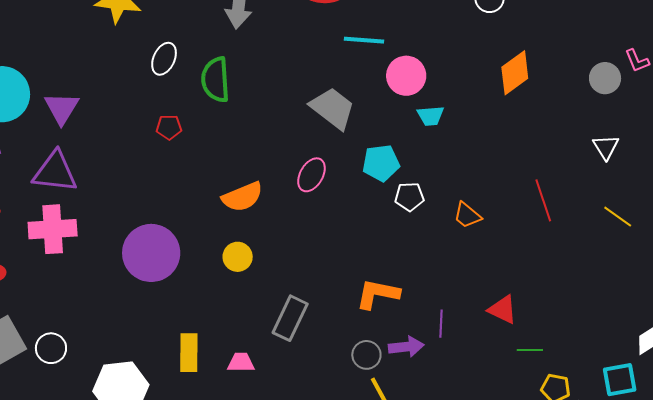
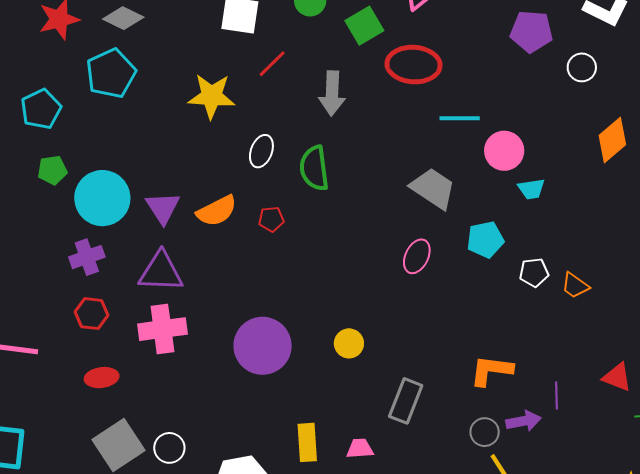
orange semicircle: (242, 197) -> (217, 211), moved
white pentagon: (409, 197) -> (534, 272), moved

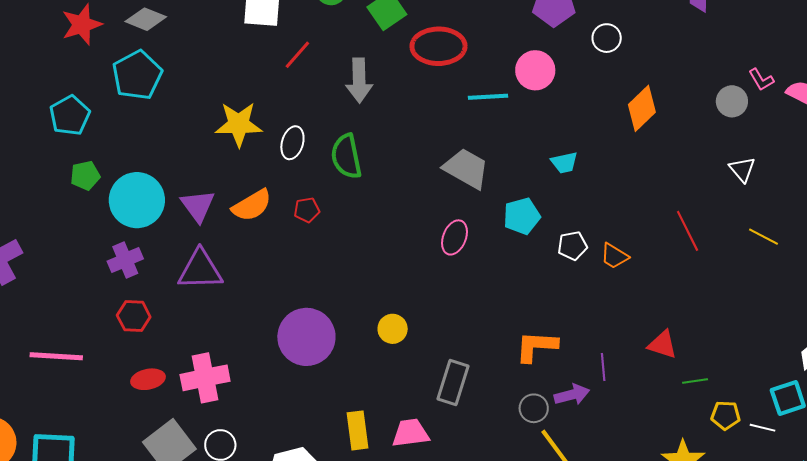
yellow star: (212, 96) -> (239, 124), moved
pink circle: (504, 151) -> (535, 70), moved
pink cross: (162, 329) -> (205, 378), moved
pink trapezoid: (360, 449) -> (410, 433), size x1.4

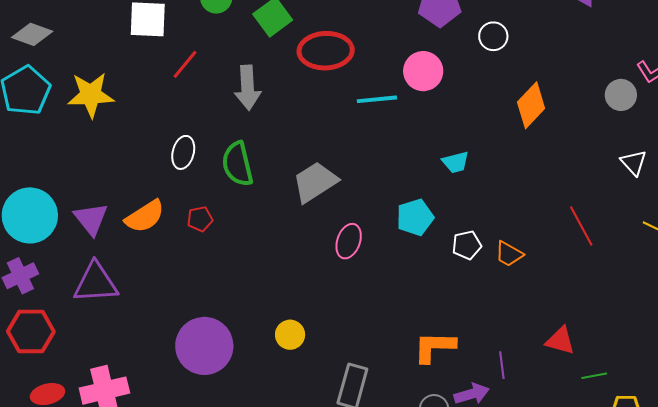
yellow star: (239, 124) -> (91, 95), moved
gray trapezoid: (466, 169) -> (315, 182), moved, turned -60
red hexagon: (134, 316) -> (31, 331), size x1.4

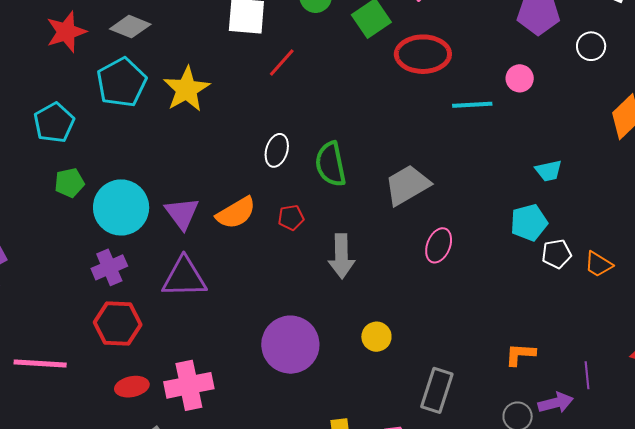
pink circle: (423, 71) -> (520, 78), size x0.7
gray arrow: (248, 88) -> (341, 256), moved
yellow star: (91, 95) -> (186, 89), turned -30
cyan pentagon: (415, 217) -> (529, 222), moved
orange L-shape: (434, 347) -> (520, 354), size x0.7

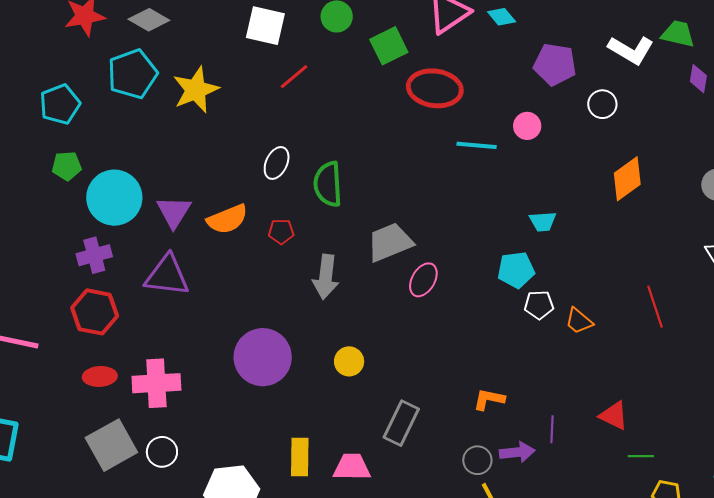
gray trapezoid: (407, 185) -> (390, 242), moved

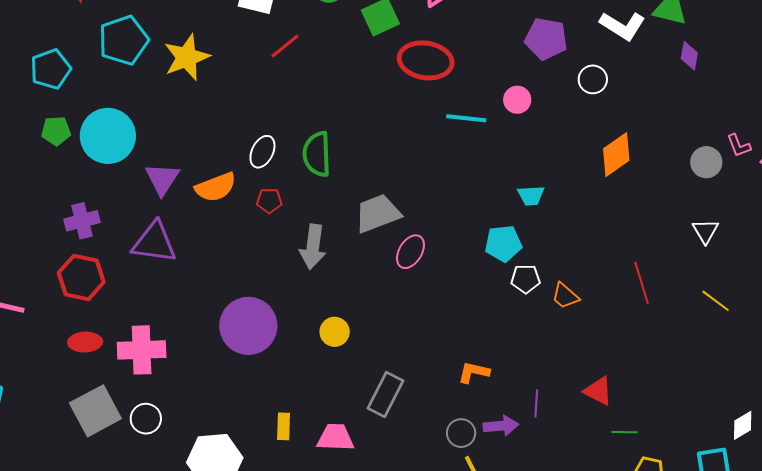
white ellipse: (277, 163) -> (262, 152), moved
cyan circle: (114, 198) -> (108, 136), moved
yellow rectangle: (300, 457) -> (284, 426), size x0.7

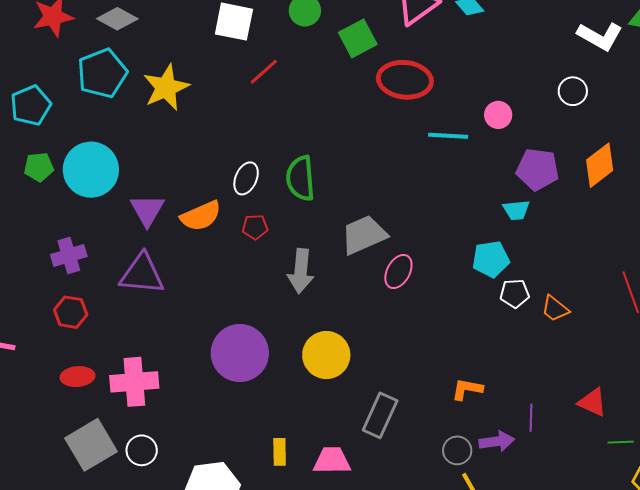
purple pentagon: (546, 39) -> (538, 169), moved
red hexagon: (81, 277) -> (71, 312), size x0.7
yellow circle: (335, 332) -> (326, 355), size x1.6

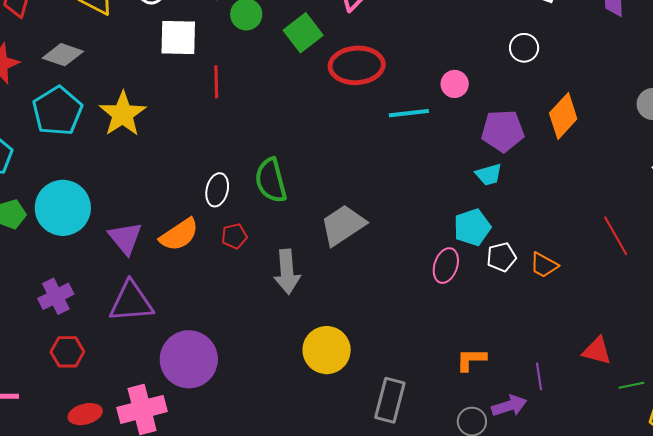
red line: (264, 72) -> (216, 82), turned -40
pink ellipse: (398, 272) -> (446, 266), moved
purple circle: (240, 353) -> (189, 359), moved

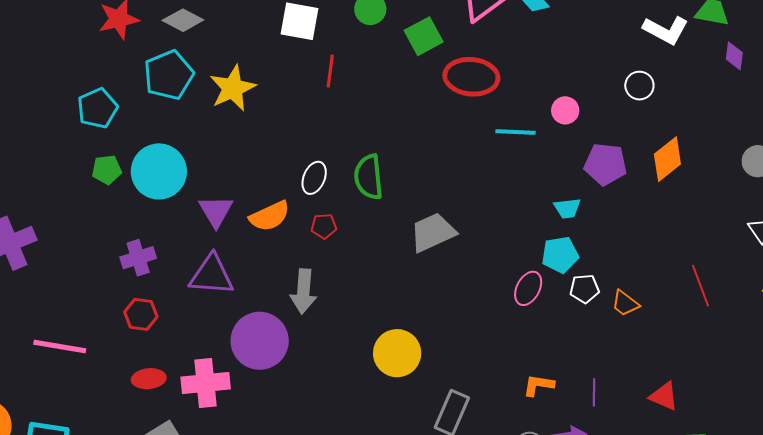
cyan trapezoid: (489, 175) -> (567, 208), moved
gray arrow: (287, 272) -> (303, 291), moved
purple line: (539, 376) -> (594, 392), moved

